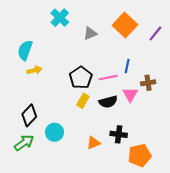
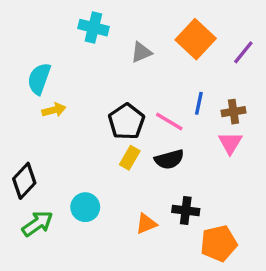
cyan cross: (60, 18) -> (93, 28), turned -30
pink line: (108, 78) -> (169, 121), turned 42
brown cross: (148, 83) -> (234, 112), moved
pink triangle: (130, 94) -> (230, 143), moved
black diamond: (29, 115) -> (24, 181), moved

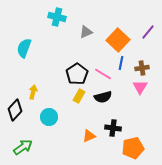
orange square: (196, 39) -> (118, 40), moved
yellow arrow: (54, 110) -> (33, 92), moved, turned -64
cyan circle: (85, 207) -> (49, 117), moved
green arrow: (37, 224) -> (23, 147), moved

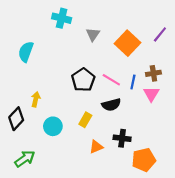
gray triangle: (86, 32) -> (93, 34), turned -32
blue line: (121, 63) -> (133, 82), moved
yellow rectangle: (79, 96) -> (85, 120), moved

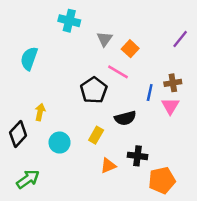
orange square: (128, 43) -> (130, 49), moved, size x0.6
pink line: (111, 80) -> (118, 72), moved

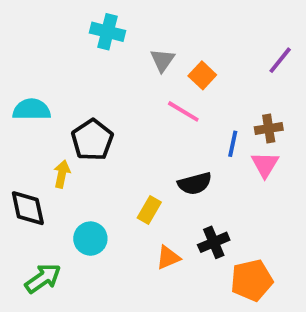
cyan semicircle: (29, 58) -> (32, 110), moved, turned 70
black pentagon: (94, 90) -> (92, 140), moved
black diamond: (18, 134) -> (28, 208), turned -55
cyan circle: (60, 143) -> (90, 239), moved
black cross: (137, 156) -> (214, 242), turned -30

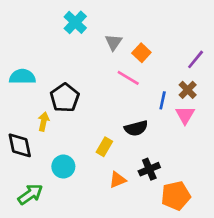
cyan cross: (107, 32) -> (75, 22), turned 30
purple line: (280, 60) -> (196, 59), moved
brown cross: (269, 128) -> (188, 90), turned -36

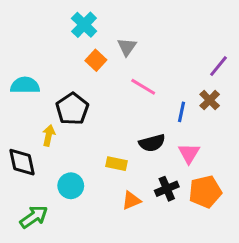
orange square: (141, 53) -> (96, 60), moved
pink triangle: (185, 115) -> (189, 153), moved
yellow rectangle: (104, 147) -> (117, 164), turned 72
orange pentagon: (176, 196) -> (205, 192), moved

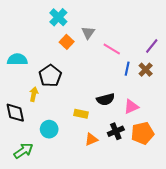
pink line: (143, 87) -> (112, 49), moved
blue line: (182, 112) -> (127, 69), moved
pink triangle: (189, 153) -> (131, 107), turned 35

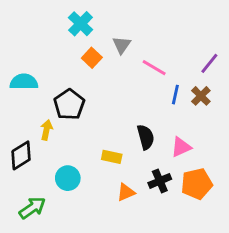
black semicircle: (106, 99) -> (146, 137), turned -90
black diamond: (15, 113) -> (21, 155), turned 70

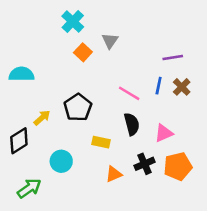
purple line: (209, 63) -> (173, 57), moved, turned 42
pink line: (154, 68) -> (129, 93), moved
black pentagon: (69, 104) -> (78, 107), moved
yellow arrow: (47, 130) -> (42, 118), turned 36

